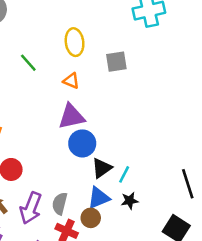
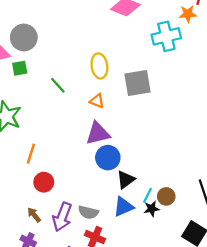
gray square: (116, 62) -> (138, 83), size x1.4
cyan line: (124, 174) -> (148, 195), moved
gray semicircle: (60, 204) -> (88, 212), turned -90
brown circle: (91, 218) -> (166, 196), moved

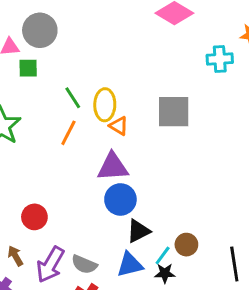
cyan cross: (166, 36) -> (220, 59), size x0.7
yellow ellipse: (99, 66) -> (105, 105), moved
orange line: (31, 154) -> (68, 133), moved
brown circle: (166, 196) -> (186, 245), moved

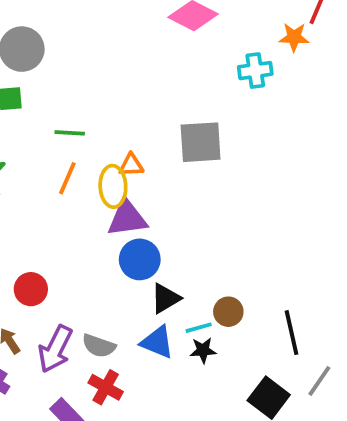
green line: (73, 98) -> (70, 133), turned -50
yellow ellipse: (105, 105) -> (113, 186), moved
orange triangle: (119, 126) -> (131, 165), turned -30
cyan line: (163, 255) -> (199, 328), turned 42
blue triangle: (130, 265) -> (157, 342), turned 40

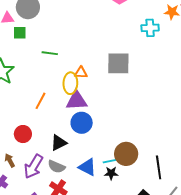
orange line: (67, 178) -> (41, 101), moved
black triangle: (165, 298) -> (59, 143), moved
brown circle: (228, 312) -> (126, 154), size x1.5

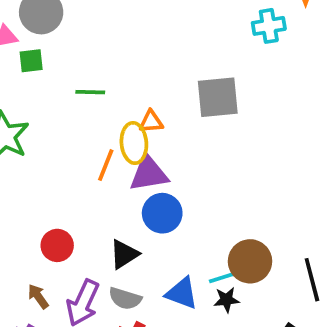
orange line: (41, 101) -> (106, 165), moved

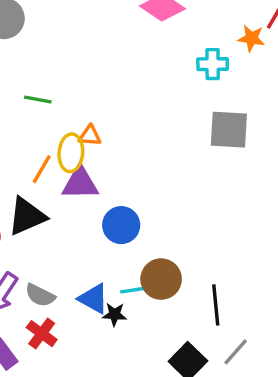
gray square: (218, 97) -> (229, 130), moved
blue circle: (162, 213) -> (121, 225), moved
black triangle: (124, 254) -> (27, 216), moved, size x1.4
black star: (227, 300) -> (114, 314), moved

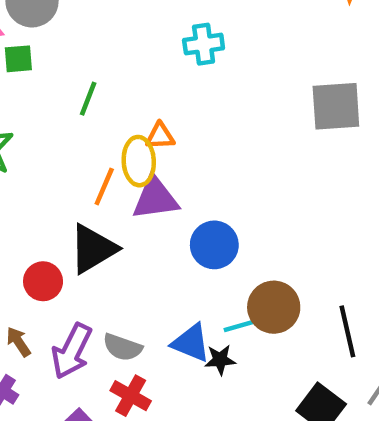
cyan cross: (213, 64) -> (204, 44), moved
green line: (38, 99) -> (88, 99), turned -72

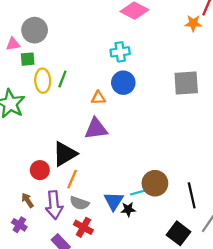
yellow ellipse: (139, 161) -> (43, 81), moved
orange line: (104, 187) -> (72, 179), moved
blue circle: (214, 245) -> (123, 83), moved
blue triangle: (191, 343) -> (114, 201), turned 40
purple arrow: (72, 351) -> (54, 205), turned -32

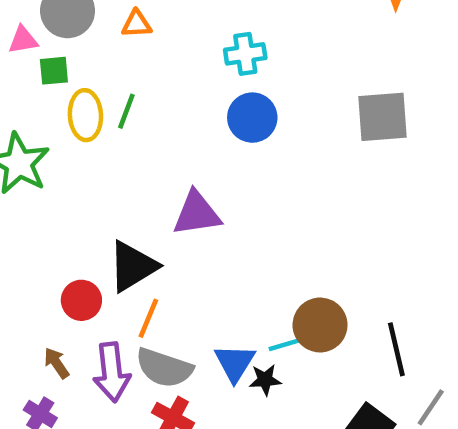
orange triangle: (98, 98) -> (137, 24), moved
gray semicircle: (79, 203) -> (164, 368), size x1.4

